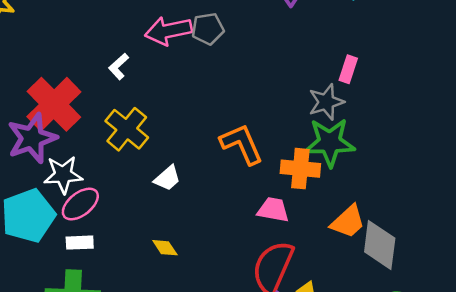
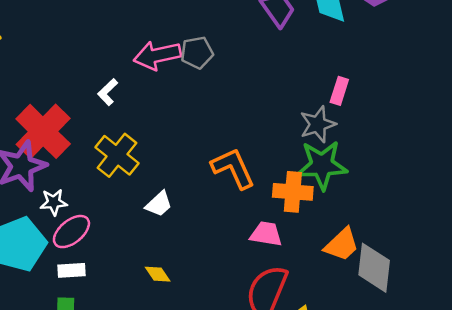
white star: (63, 175) -> (54, 202), size x0.7

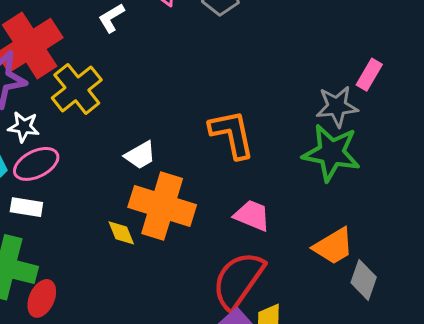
yellow cross: (117, 155) -> (77, 89), moved
orange cross: (293, 192) -> (162, 206), moved, size x1.4
gray diamond: (374, 268) -> (364, 280), size x0.7

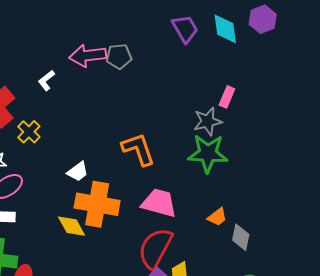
yellow cross: (77, 89) -> (29, 132), size x0.7
pink trapezoid: (252, 215) -> (159, 203), size x1.4
yellow diamond: (121, 233) -> (72, 226), size x1.4
orange trapezoid: (333, 246) -> (217, 217), size x0.7

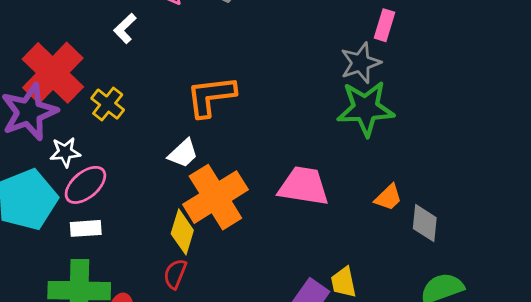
orange L-shape: (138, 149) -> (211, 96), moved, turned -72
orange cross: (97, 204) -> (215, 197), turned -36
yellow diamond: (72, 226) -> (182, 232), turned 52
red semicircle: (155, 248) -> (175, 274), moved, size x0.5

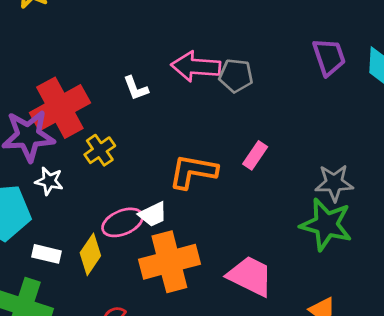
pink rectangle: (384, 25) -> (255, 155), moved
white L-shape: (125, 28) -> (136, 88), turned -84
pink ellipse: (85, 185) -> (123, 222), moved
yellow diamond: (182, 232) -> (90, 254), moved

